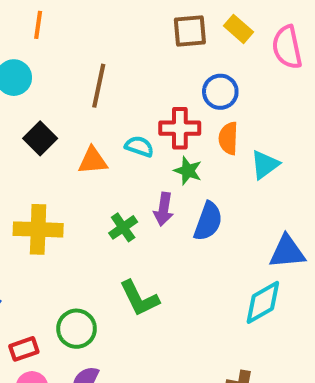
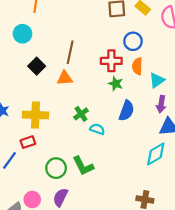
brown line: (99, 86) -> (70, 52), moved
cyan semicircle: (139, 146) -> (97, 129), moved
purple arrow: (164, 209) -> (161, 104), moved
green L-shape: (139, 298) -> (83, 166), moved
red rectangle: (24, 349) -> (28, 142), moved

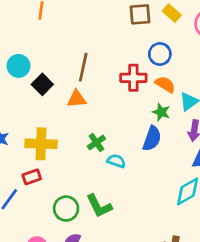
cyan circle: (22, 34) -> (19, 66), moved
orange semicircle: (137, 66) -> (165, 84), turned 119
green star: (116, 84) -> (161, 112), moved

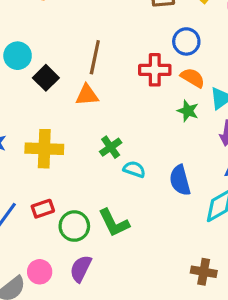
blue semicircle: (152, 139) -> (180, 180), moved, turned 145
red rectangle: (32, 177) -> (43, 209), moved

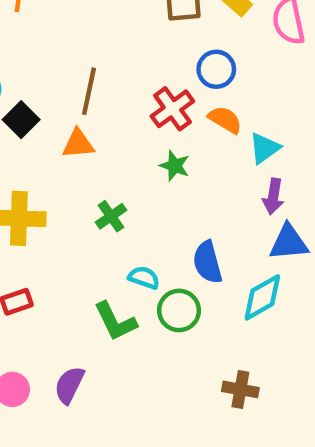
red cross: (155, 70) -> (172, 109), turned -36
green star: (188, 111) -> (175, 166), moved
cyan semicircle: (134, 169) -> (144, 278), moved
green circle: (74, 226) -> (179, 310), moved

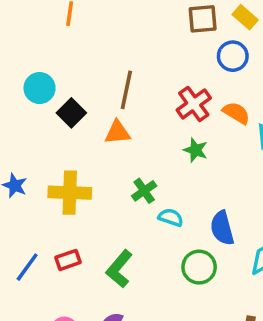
blue circle: (216, 69) -> (233, 56), moved
cyan semicircle: (144, 278) -> (171, 217), moved
green L-shape: (115, 321) -> (119, 269), moved, turned 66

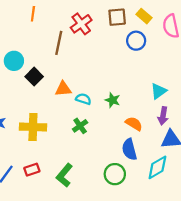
brown line: (126, 90) -> (59, 43), moved
red cross: (194, 104) -> (81, 24), moved
orange semicircle: (236, 113) -> (134, 124), moved
cyan semicircle: (171, 217) -> (83, 99), moved

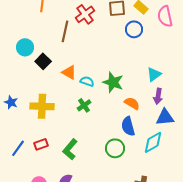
orange triangle: (63, 89) -> (69, 72), turned 35
green star: (113, 100) -> (113, 82), size x1.5

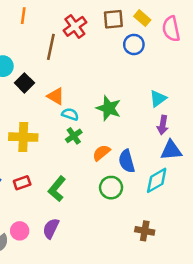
cyan semicircle: (87, 81) -> (70, 114), moved
orange semicircle: (132, 103) -> (101, 153), moved, turned -70

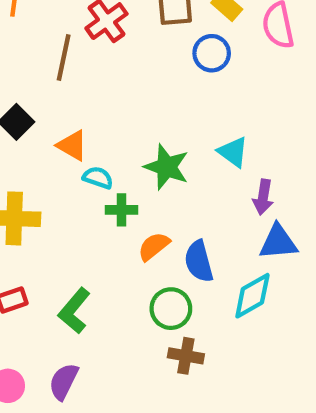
cyan triangle: (158, 99) -> (233, 152), moved, turned -48
green cross: (74, 136) -> (122, 210), moved, turned 35
brown cross: (145, 231) -> (186, 356), moved

